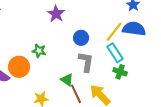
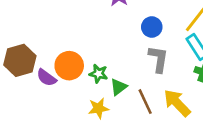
green star: (39, 51) -> (98, 74), moved
green triangle: (67, 80) -> (118, 87), moved, turned 48

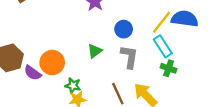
green star: (98, 74) -> (73, 86), moved
green triangle: (118, 87) -> (95, 51), moved

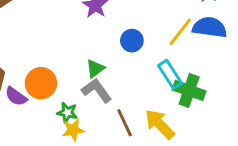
cyan rectangle: (163, 46) -> (170, 74), moved
gray L-shape: (129, 57) -> (97, 90), moved, turned -45
green cross: (169, 68) -> (189, 90), size x1.5

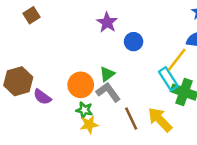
yellow line: (180, 32) -> (177, 60), moved
blue circle: (132, 41) -> (134, 42), moved
orange circle: (41, 83) -> (81, 85), moved

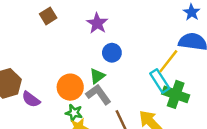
brown square: (31, 15) -> (48, 16), moved
blue circle: (134, 42) -> (112, 53), moved

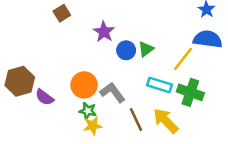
purple star: (97, 23) -> (104, 32), moved
green triangle: (97, 76) -> (146, 49), moved
cyan rectangle: (160, 81) -> (159, 85), moved, turned -40

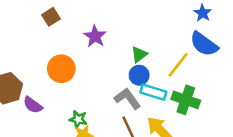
blue semicircle: (208, 39) -> (204, 44), turned -152
blue circle: (126, 50) -> (139, 75), moved
orange circle: (84, 85) -> (61, 69), moved
gray L-shape: (112, 92) -> (127, 99), moved

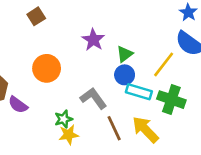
purple star: (95, 36) -> (93, 40), moved
gray L-shape: (127, 99) -> (93, 98), moved
green star: (78, 119) -> (63, 119), turned -30

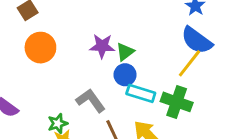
purple star: (93, 40) -> (102, 46), moved, turned -30
yellow line: (164, 64) -> (190, 63), moved
orange circle: (47, 68) -> (40, 48), moved

